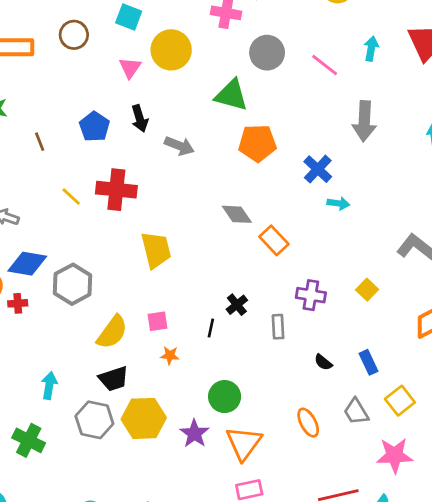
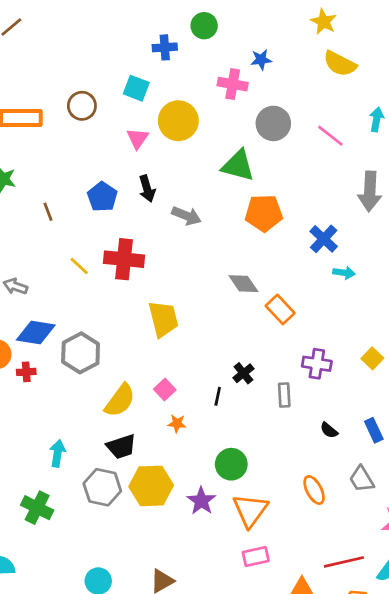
pink square: (157, 321) -> (165, 390), turned -35

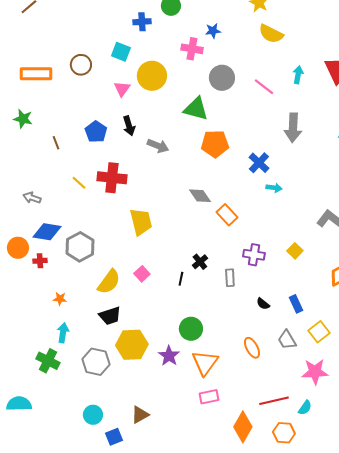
orange star: (177, 423) -> (60, 299), moved
cyan arrow: (57, 453) -> (63, 333), moved
gray hexagon: (102, 487) -> (96, 362), moved

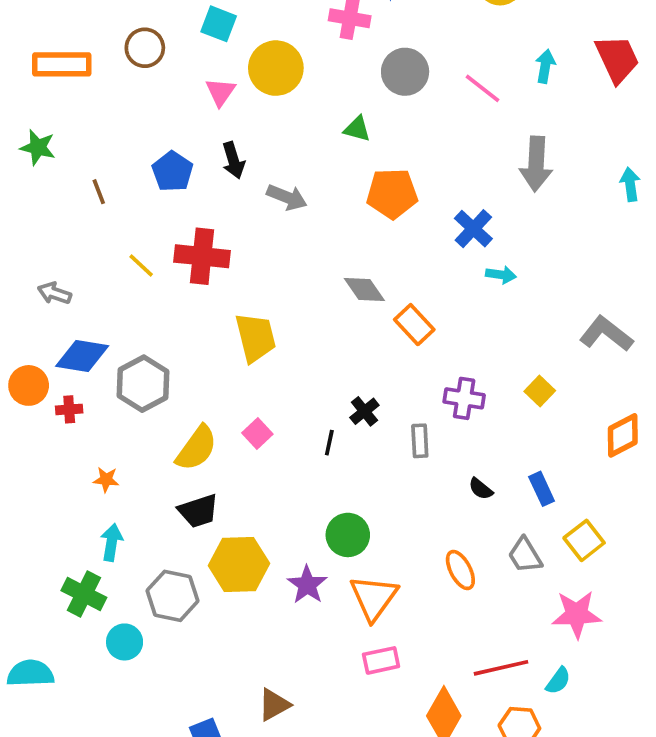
green triangle: (196, 109) -> (357, 129), size x0.6
cyan circle: (93, 415) -> (125, 642), moved
brown triangle: (140, 415) -> (274, 705), moved

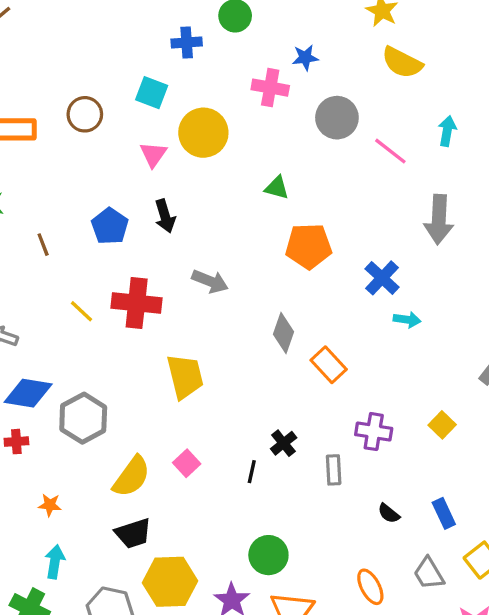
gray circle: (405, 72) -> (337, 118), moved
gray arrow: (287, 197) -> (210, 281), moved
gray diamond: (364, 289) -> (284, 333), turned 54

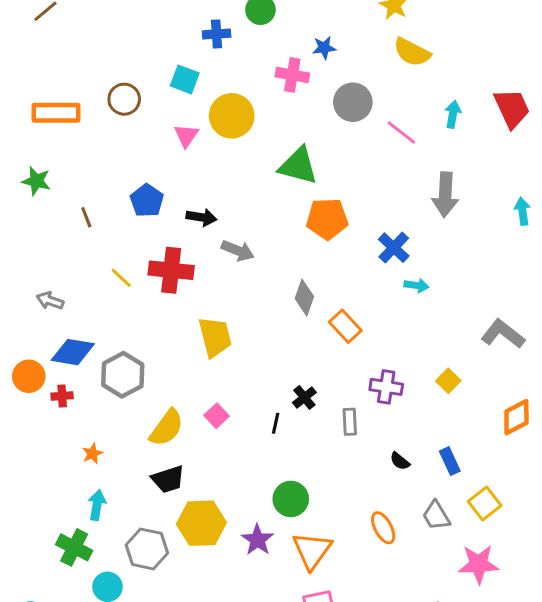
green triangle: (277, 188) -> (298, 166), size x1.8
black arrow: (165, 216) -> (201, 217), moved, turned -64
orange star: (50, 505) -> (92, 454), turned -30

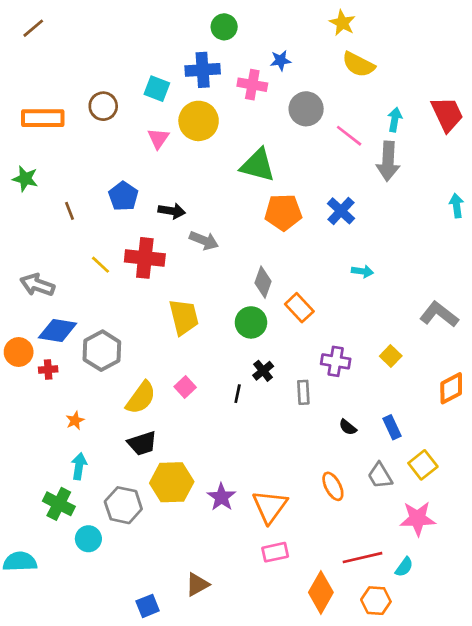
blue cross: (217, 34) -> (203, 70), moved, size x1.4
gray arrow: (445, 195) -> (388, 161), moved
blue cross: (394, 248) -> (341, 211), moved
gray arrow: (50, 301) -> (37, 285), size x1.4
green circle: (291, 499) -> (251, 322), moved

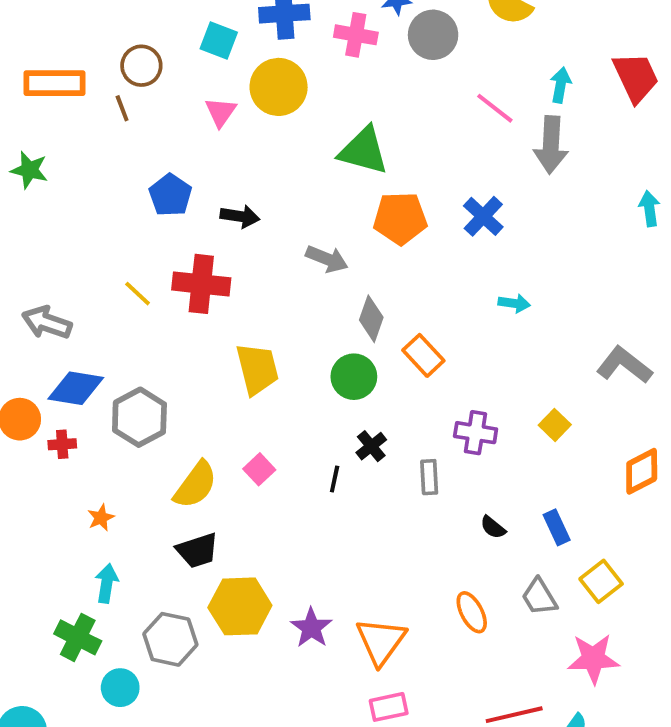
gray circle: (306, 109) -> (433, 35), moved
brown line: (70, 211) -> (122, 108), moved
gray arrow: (204, 240) -> (327, 259), moved

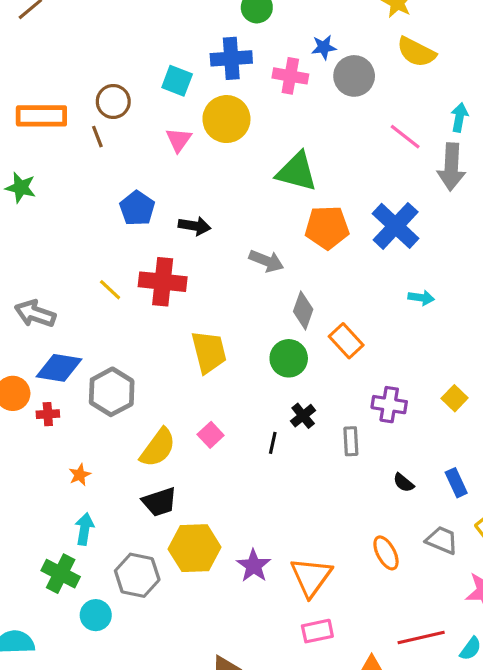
blue cross: (483, 216) -> (396, 226), size x1.4
gray trapezoid: (539, 597) -> (442, 540), turned 144

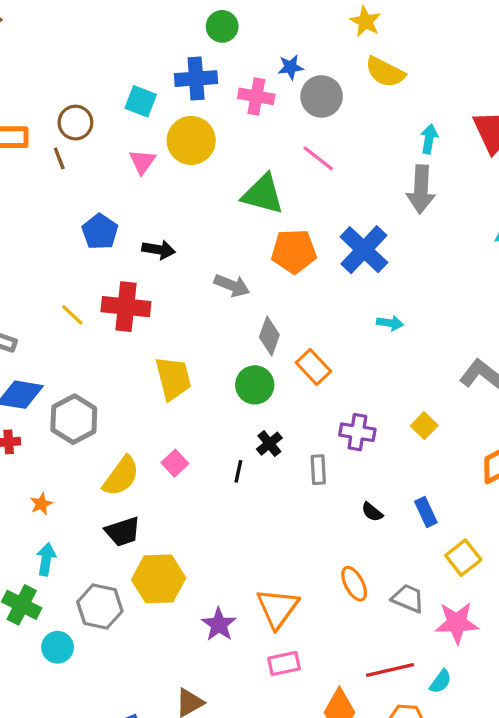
pink line: (405, 137) -> (318, 158), moved
gray trapezoid: (442, 540) -> (408, 598), moved
purple star: (254, 566) -> (219, 624), moved

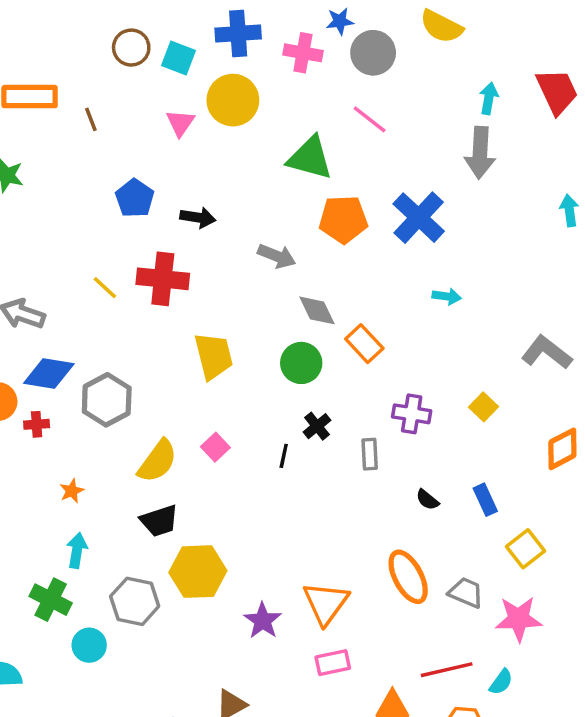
brown circle: (75, 123) -> (131, 48), moved
gray diamond: (269, 336) -> (317, 310), turned -45
orange ellipse: (354, 584) -> (408, 577), size x1.4

